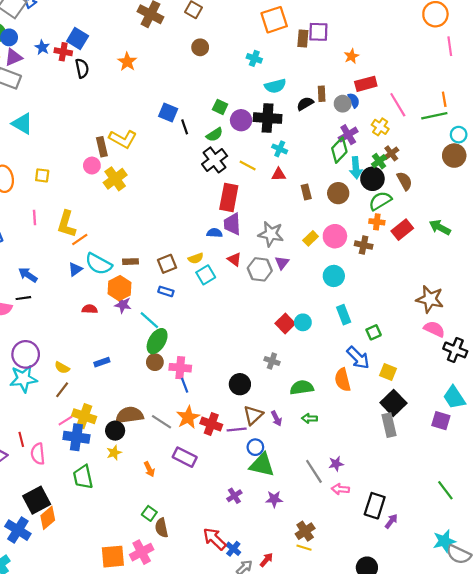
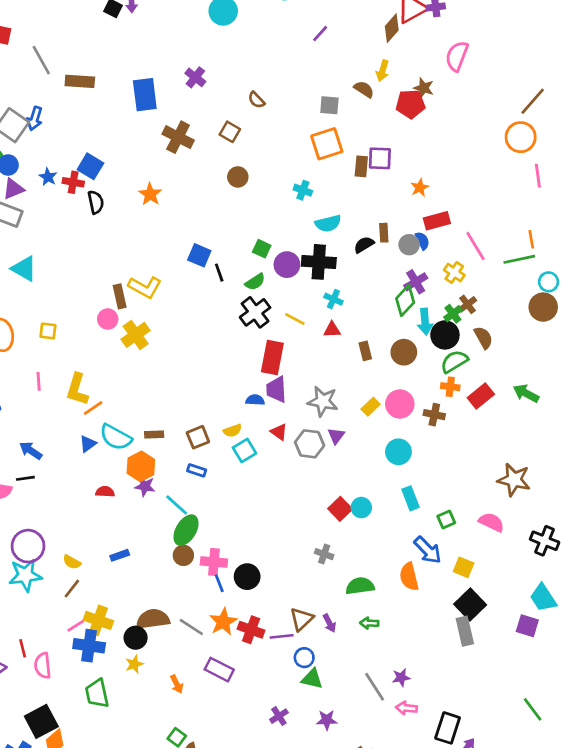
pink semicircle: (434, 329) -> (491, 522), moved
black circle: (240, 384) -> (247, 577), moved
green triangle: (262, 465) -> (312, 679), size x0.7

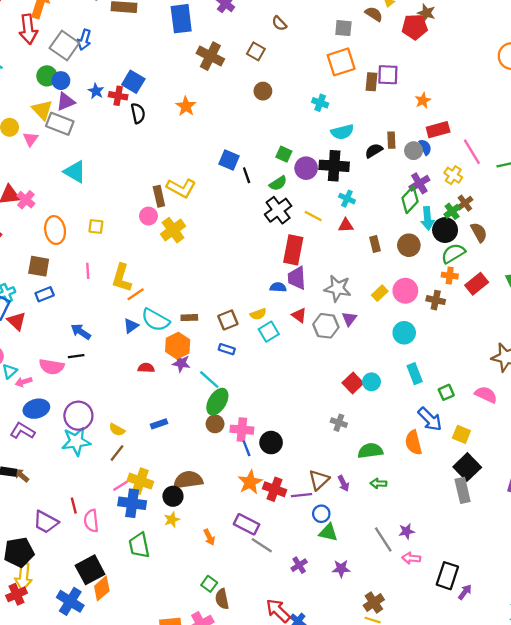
gray line: (191, 627) -> (262, 545), moved

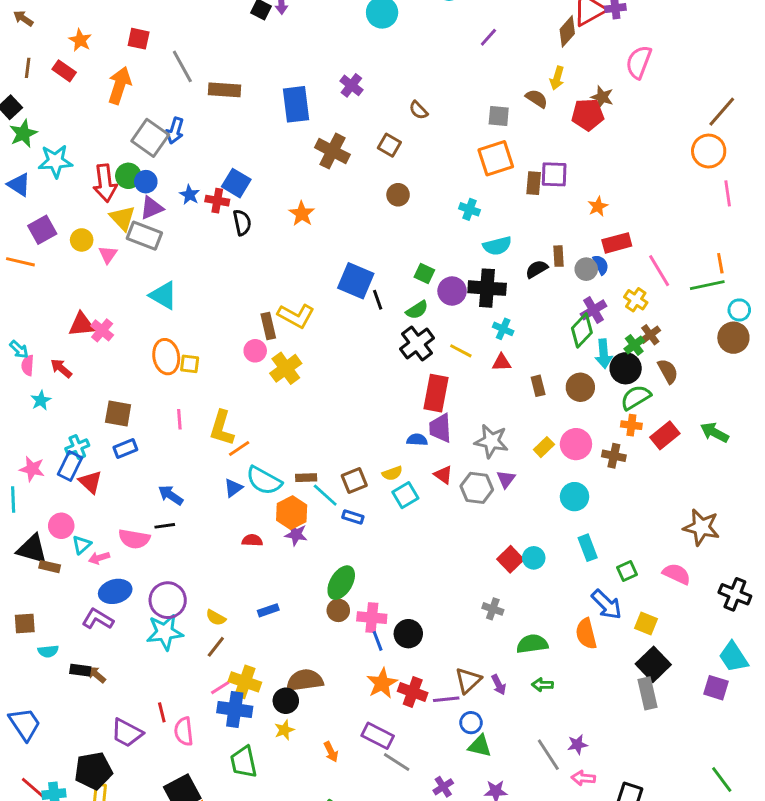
red arrow: (28, 29) -> (105, 183), moved
blue square: (229, 160) -> (356, 281), size x1.4
orange ellipse: (55, 230) -> (166, 357), moved
cyan line: (209, 379) -> (325, 495), moved

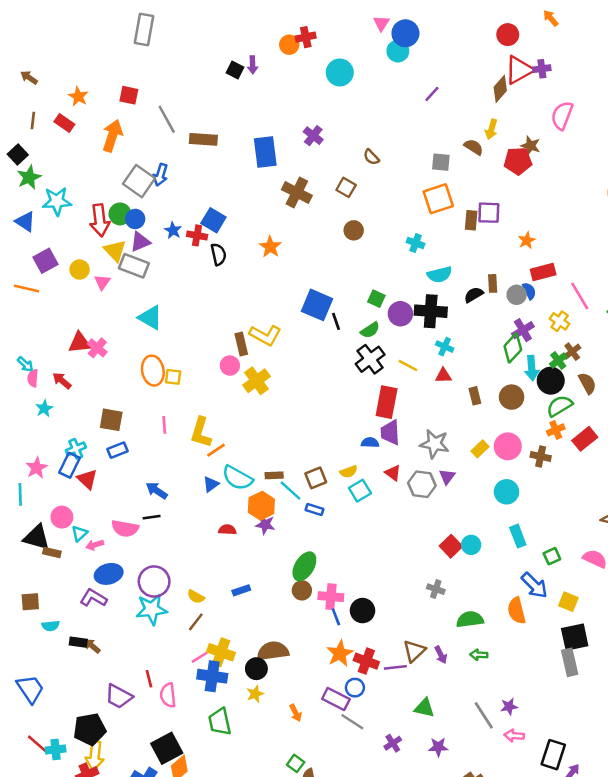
orange cross: (631, 425) -> (556, 430), turned -30
pink star: (32, 469) -> (37, 468), turned 30
black square: (653, 664) -> (575, 637), turned 32
blue circle: (471, 723) -> (355, 688), moved

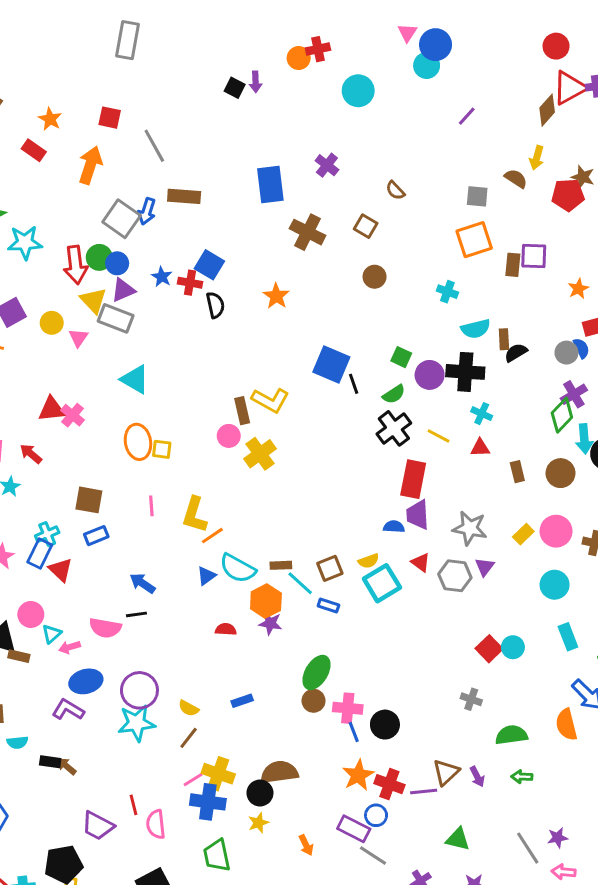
brown rectangle: (203, 139) -> (184, 196), moved
brown rectangle: (493, 283) -> (504, 339), moved
cyan square: (360, 491) -> (382, 583), size x1.4

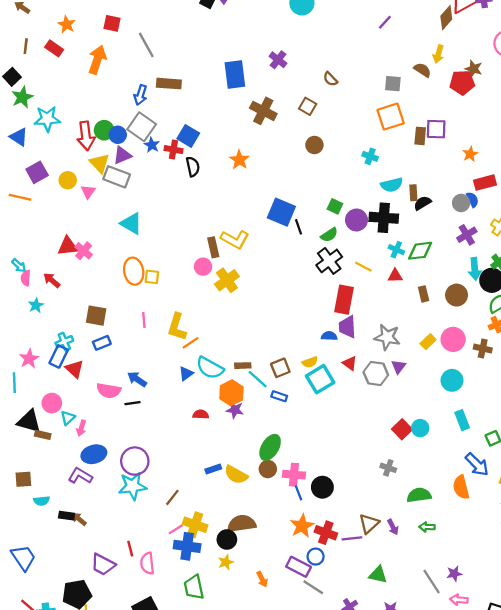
gray square: (122, 219) -> (142, 127), moved
green diamond: (562, 415) -> (420, 251), moved, turned 40
pink semicircle: (105, 628) -> (109, 391), moved
pink arrow: (70, 647) -> (81, 428), turned -56
yellow semicircle: (189, 708) -> (236, 475), moved, size x1.5

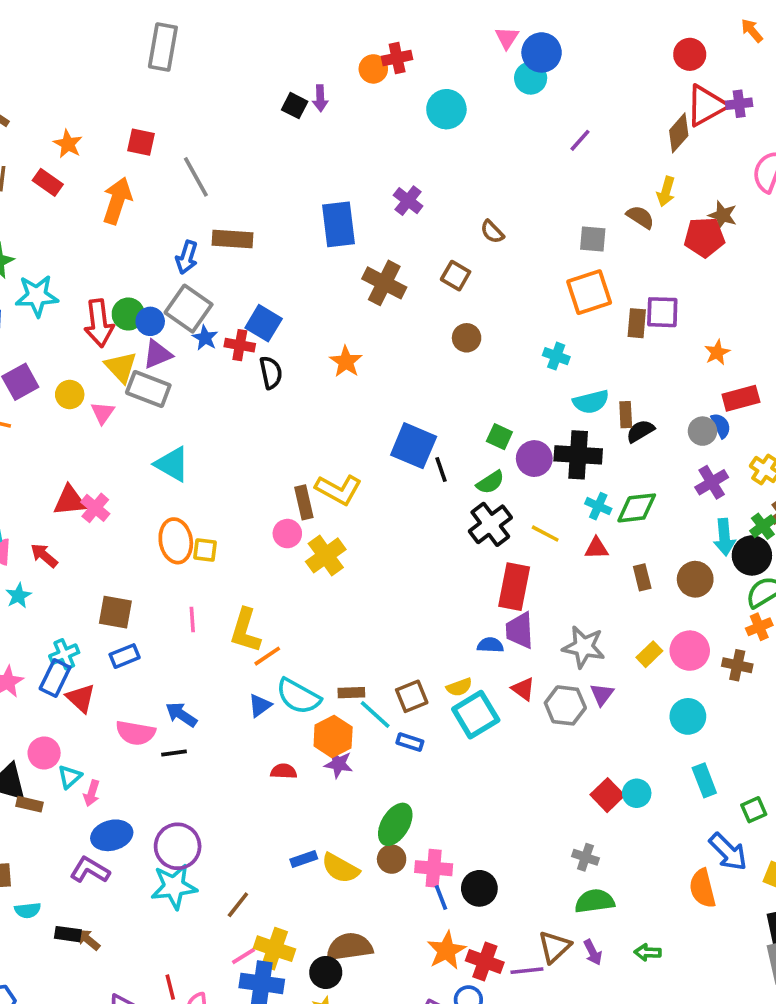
green semicircle: (419, 495) -> (595, 901), moved

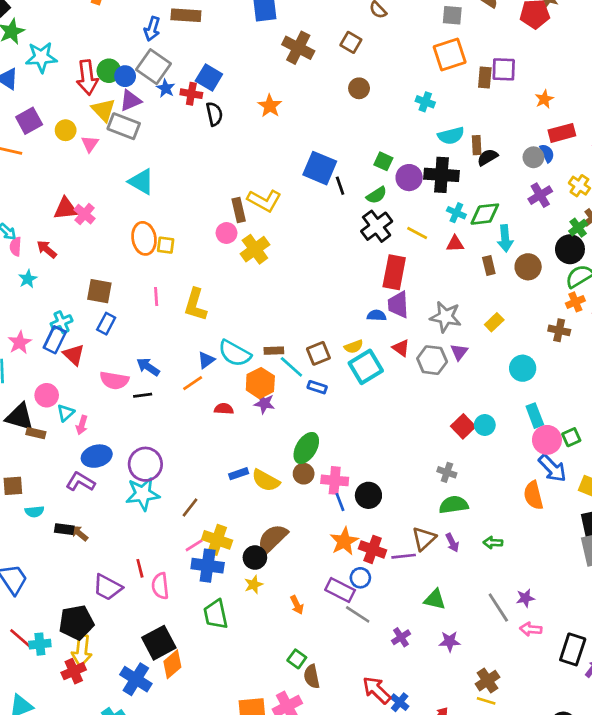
cyan arrow: (724, 537) -> (505, 238), moved
pink circle: (690, 651) -> (547, 440), moved
blue rectangle: (125, 656) -> (106, 324), turned -40
orange line: (267, 656) -> (193, 383), moved
brown semicircle: (350, 947) -> (272, 539), turned -36

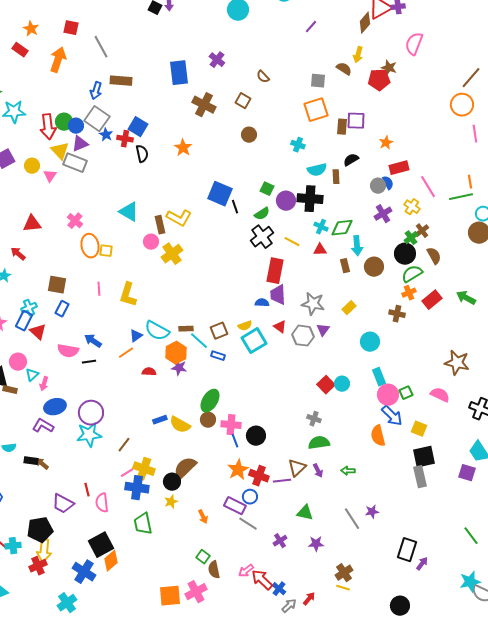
black semicircle: (487, 157) -> (351, 160), moved
cyan triangle: (141, 182) -> (129, 212), moved
pink cross: (85, 214) -> (75, 221), moved
pink arrow: (531, 629) -> (246, 571), moved, turned -42

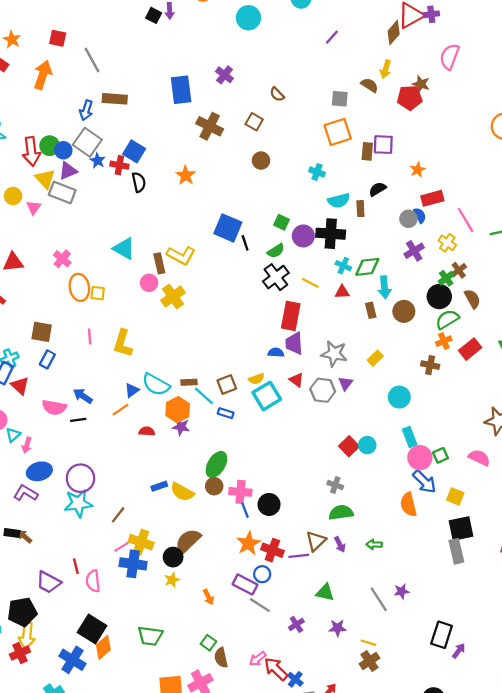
green trapezoid: (143, 524) -> (150, 636), moved, turned -70
black square: (101, 545) -> (92, 629), turned -30
yellow line: (343, 588) -> (368, 643), moved

